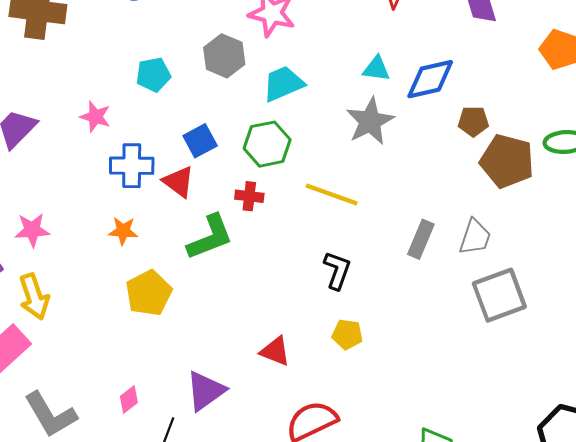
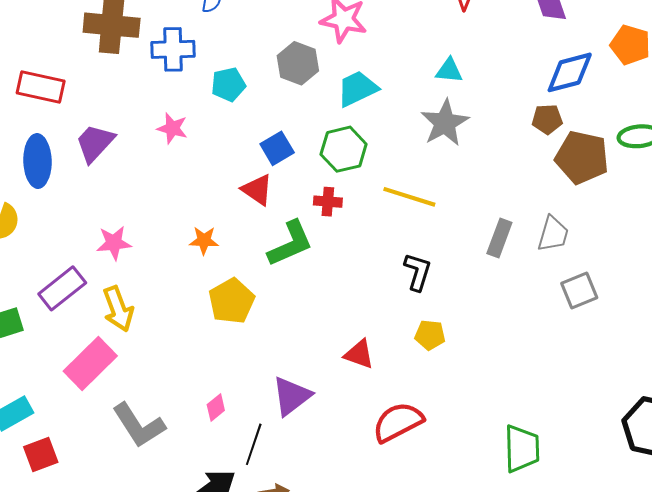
blue diamond: (430, 79) -> (570, 72), moved
blue cross: (132, 166) -> (173, 49), moved
gray square: (499, 295) -> (579, 290), size x0.7

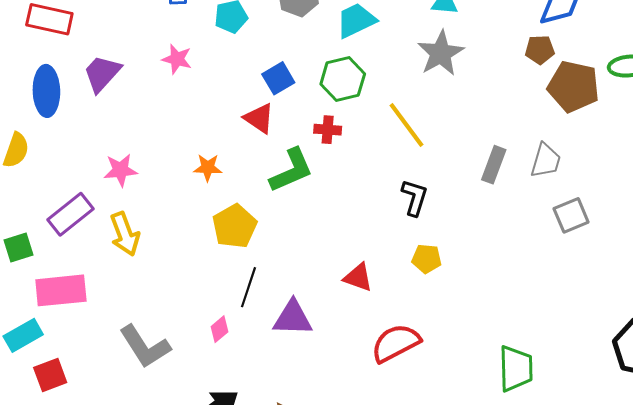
yellow line: (409, 197) -> (406, 125), turned 36
pink rectangle: (90, 364) -> (61, 290), moved, turned 39
purple triangle: (292, 396) -> (293, 318), turned 39
black line: (254, 444) -> (249, 287), moved

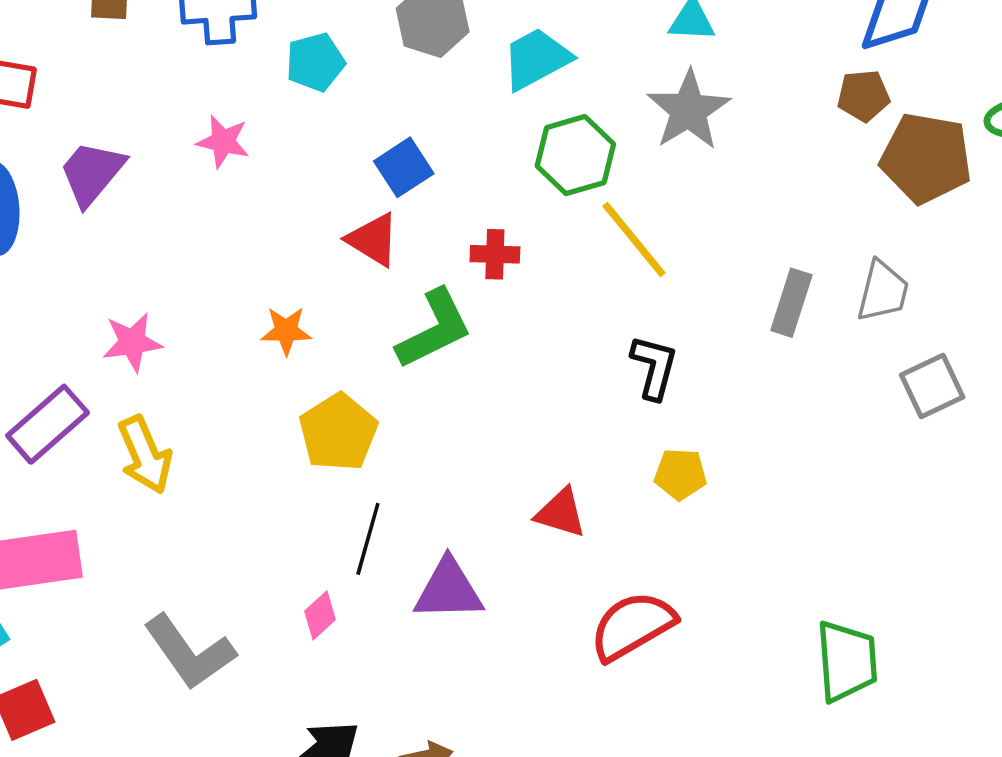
green hexagon: (343, 79) -> (575, 155), moved

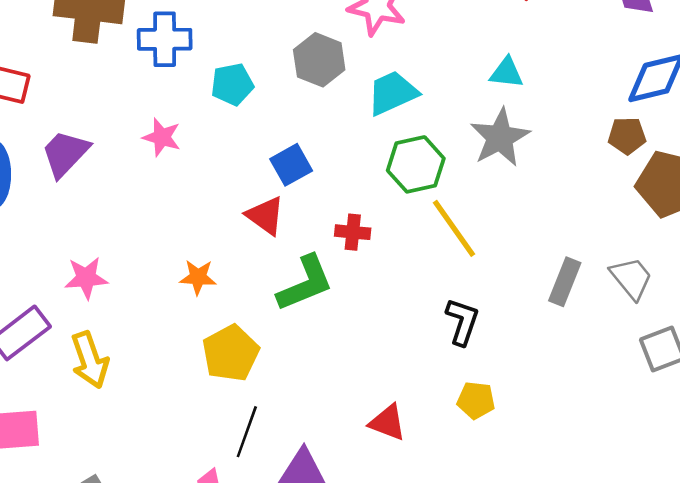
gray trapezoid: (883, 291) -> (631, 278), turned -57

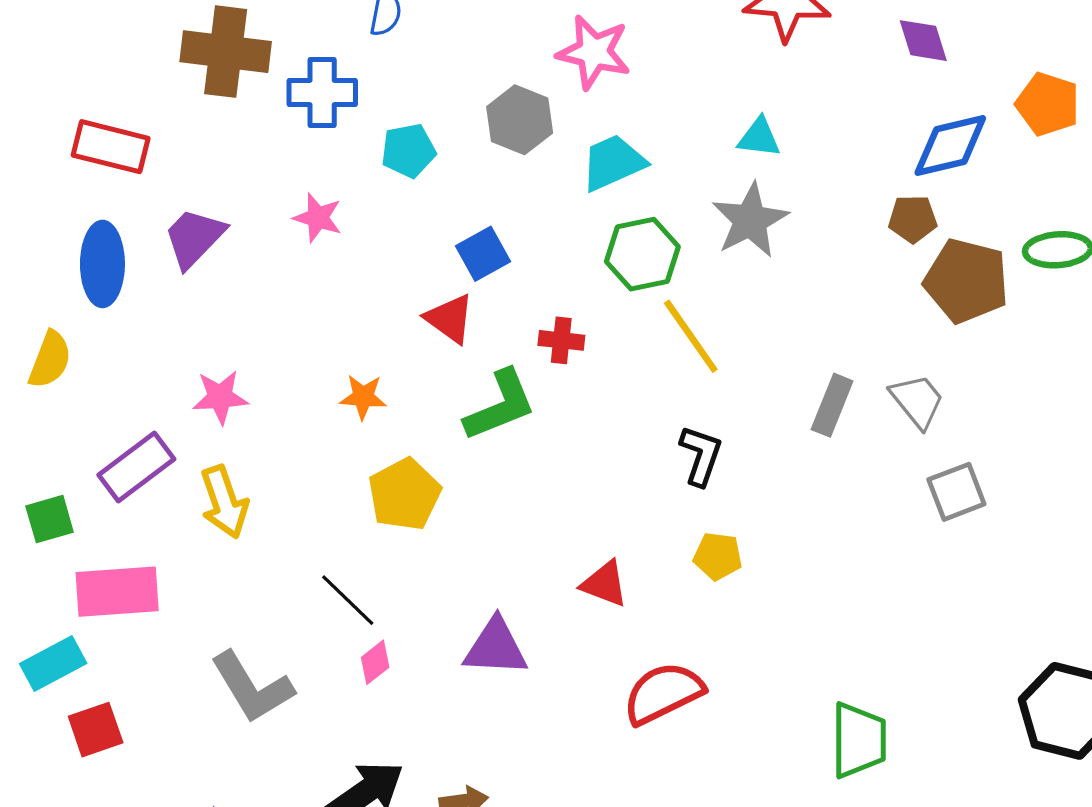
black line: (247, 432) -> (348, 600), moved, turned -66

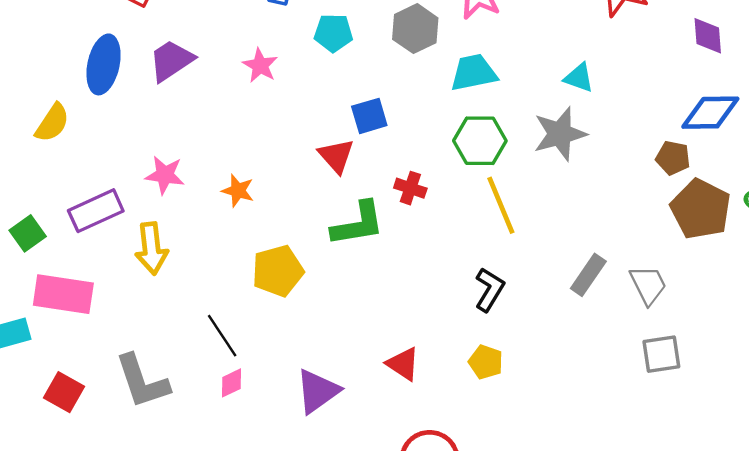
orange star: (363, 397) -> (238, 191), moved
green square: (50, 519) -> (28, 233), turned -32
purple triangle: (496, 647) -> (318, 391), turned -51
red square: (96, 730) -> (64, 392), moved, turned 36

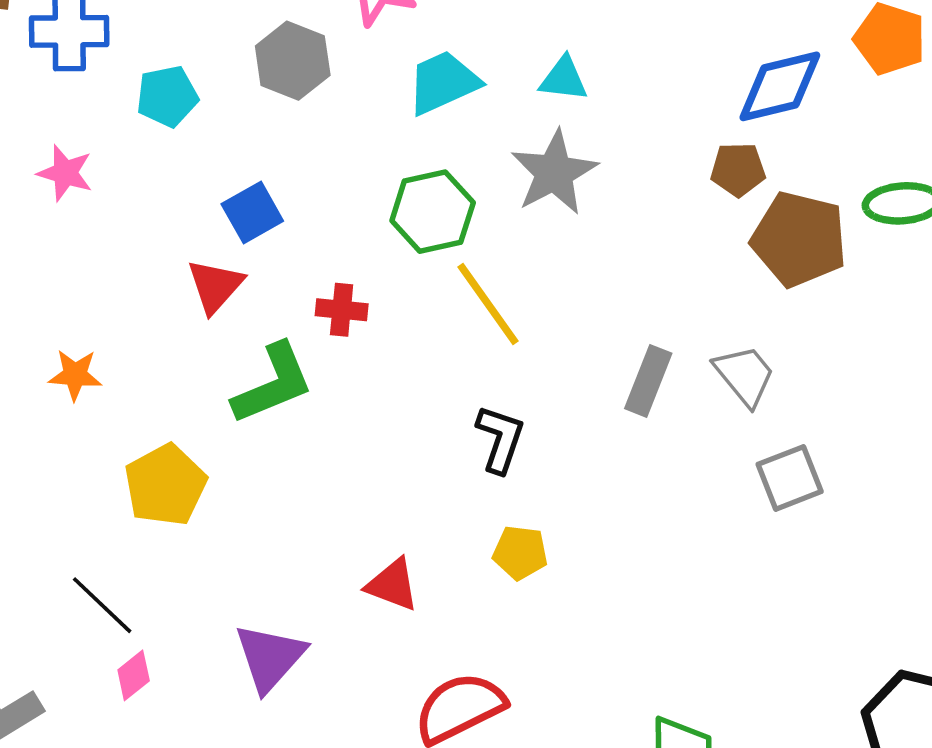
cyan trapezoid: (474, 73) -> (443, 83), moved
red triangle: (336, 156) -> (215, 286), turned 36

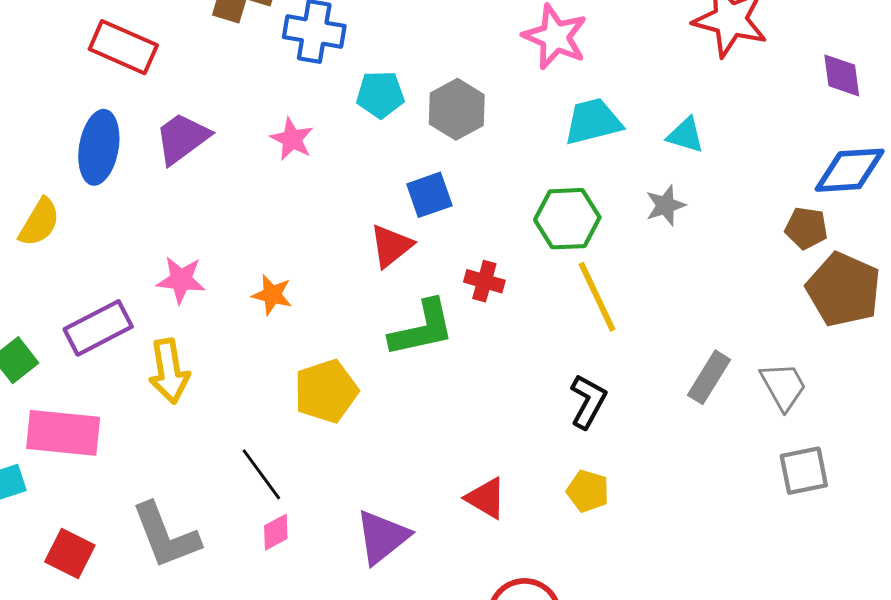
gray hexagon: (293, 61) -> (457, 109), moved
gray star: (554, 173) -> (665, 205), size x0.6

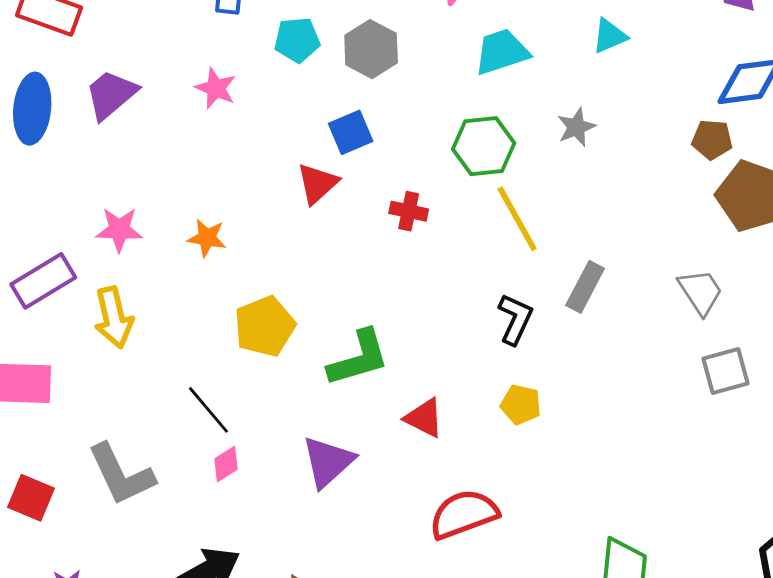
cyan triangle: (685, 135) -> (609, 36), moved, turned -36
green L-shape: (422, 328) -> (359, 358), moved
gray rectangle: (709, 377) -> (585, 287), moved

